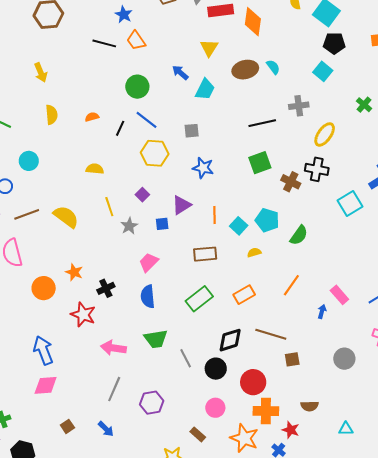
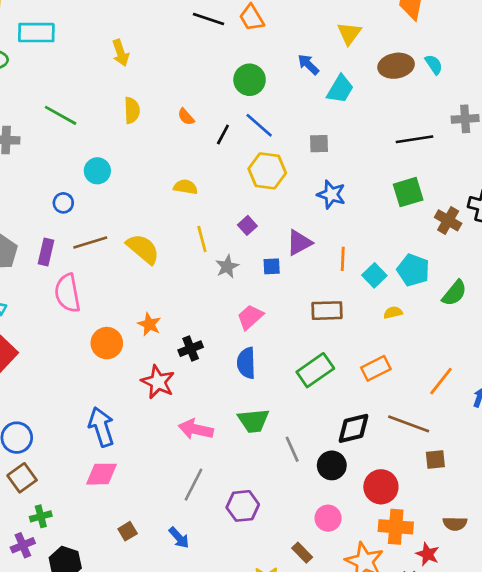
orange semicircle: (92, 117) -> (186, 117), turned -120
orange line: (291, 285) -> (441, 381), moved

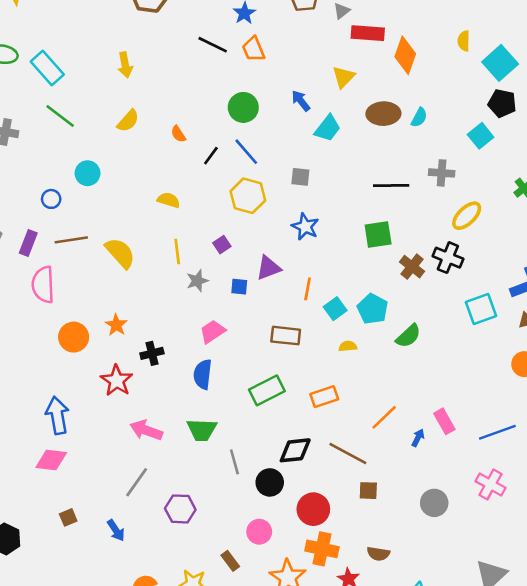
cyan rectangle: (36, 33) -> (47, 68), moved, turned 40
cyan semicircle: (434, 65) -> (419, 117), turned 54
yellow semicircle: (132, 110) -> (128, 121), turned 35

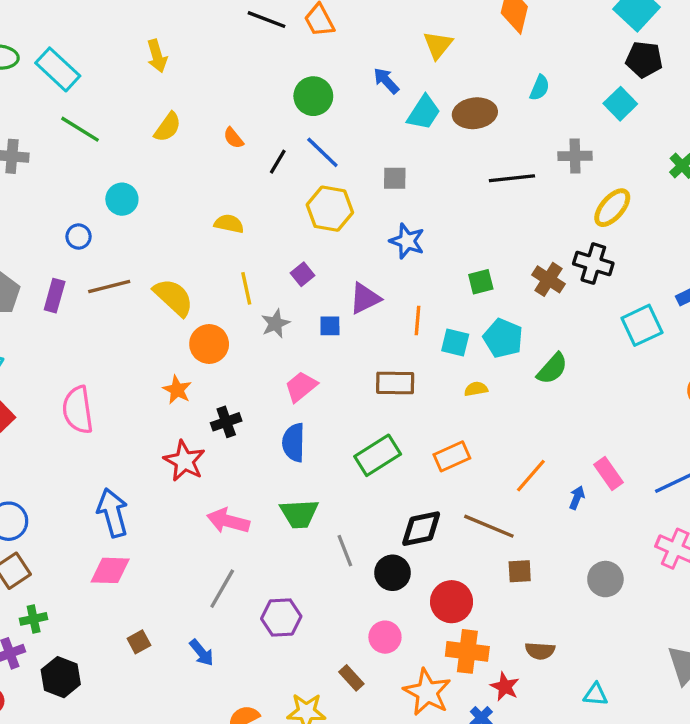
brown ellipse: (383, 114) -> (475, 113), moved
green square: (378, 234) -> (481, 282), moved, size x0.7
pink semicircle: (43, 285) -> (78, 410), moved
cyan square: (335, 309) -> (455, 342), turned -35
orange circle: (74, 337) -> (209, 344), moved

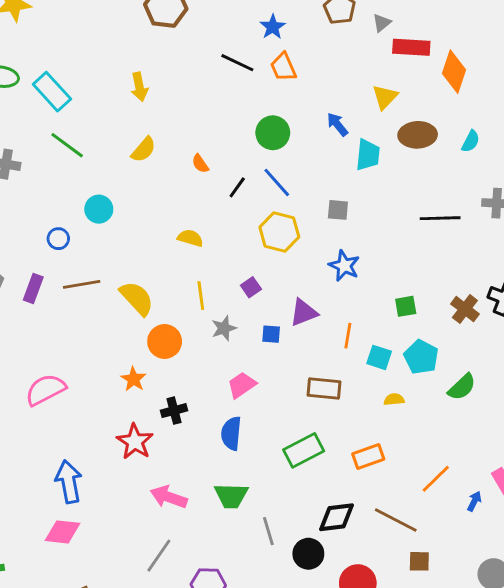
cyan trapezoid: (424, 113) -> (368, 155), turned -32
brown ellipse: (475, 113) -> (418, 135), moved
pink semicircle: (78, 410) -> (45, 390), turned 66

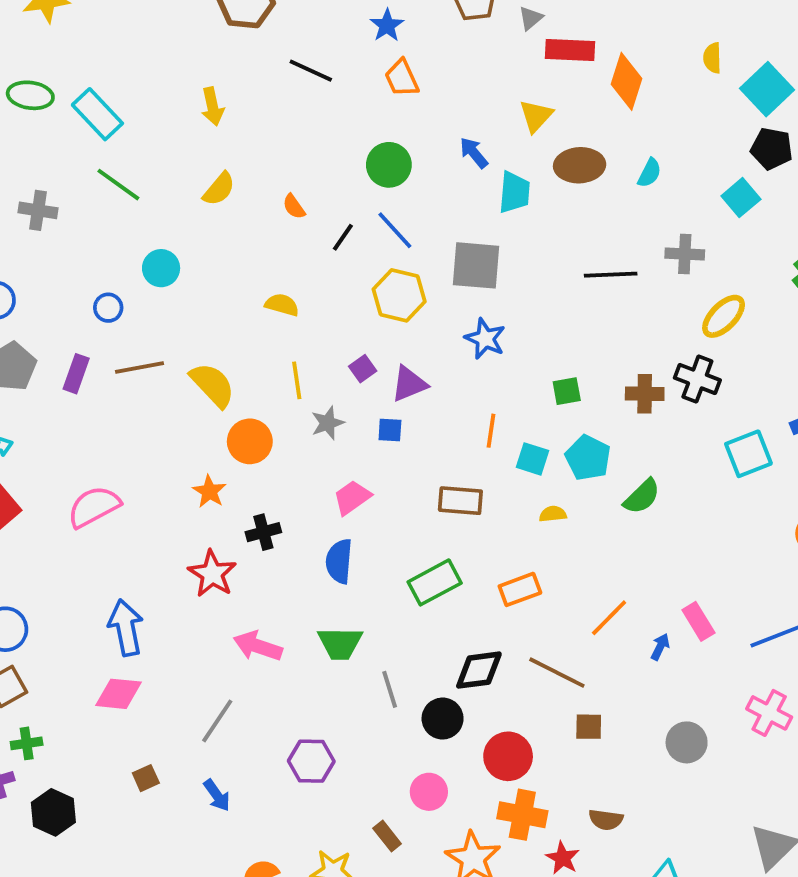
black line: (237, 63) -> (311, 71), moved
gray square: (338, 210) -> (476, 265), size x1.8
brown cross: (465, 309) -> (645, 394), turned -36
purple triangle: (304, 313) -> (409, 384), moved
gray line: (159, 556) -> (217, 721), moved

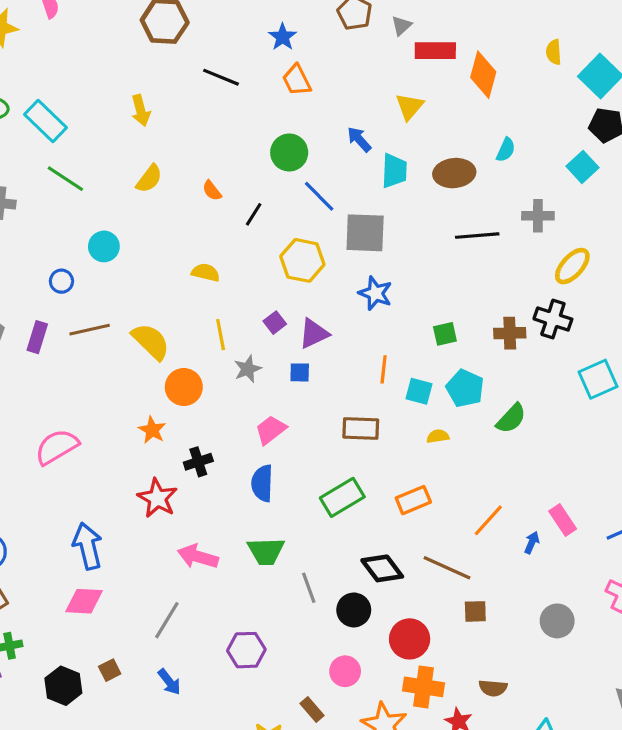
brown ellipse: (580, 165) -> (454, 173), moved
blue line: (395, 230) -> (319, 196), moved
black diamond: (479, 670) -> (382, 568), turned 63
black hexagon: (53, 812) -> (63, 686), moved

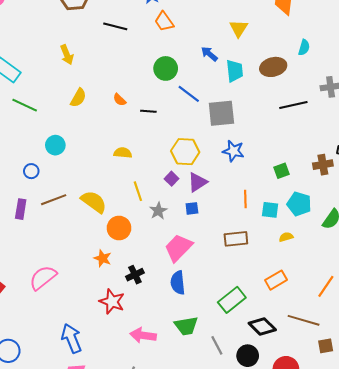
black line: (254, 214) -> (148, 111), turned 70
yellow hexagon: (302, 260) -> (185, 152), moved
pink trapezoid: (271, 430) -> (178, 248), size x1.4
green rectangle: (342, 497) -> (232, 300), moved

